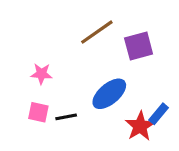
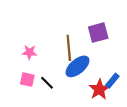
brown line: (97, 32) -> (69, 48), moved, turned -60
black line: (66, 117) -> (47, 83), turned 56

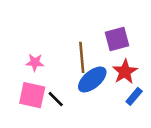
pink square: (27, 80) -> (32, 95), size x1.5
red star: (99, 89) -> (125, 72), moved

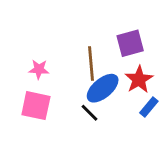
black line: (56, 99) -> (90, 113), moved

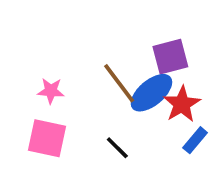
brown line: (91, 64) -> (119, 83), turned -32
blue ellipse: (103, 88) -> (151, 93), moved

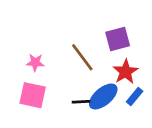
blue ellipse: (151, 93) -> (103, 96), moved
black line: (117, 148) -> (81, 102), turned -48

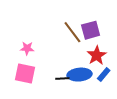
brown line: (82, 57) -> (72, 32), moved
blue ellipse: (103, 96) -> (80, 75), turned 35

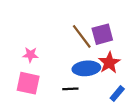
blue ellipse: (80, 75) -> (86, 68), moved
blue rectangle: (104, 75) -> (117, 93), moved

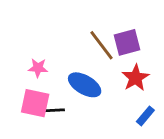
blue ellipse: (86, 68) -> (85, 85), moved, turned 35
black line: (70, 89) -> (55, 110), moved

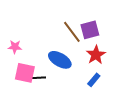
pink star: (38, 68) -> (15, 47), moved
blue rectangle: (145, 116) -> (94, 80), moved

